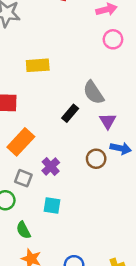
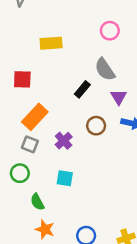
pink circle: (113, 39) -> (110, 31), moved
brown circle: (96, 159) -> (96, 126), moved
gray square: (23, 178) -> (30, 144), moved

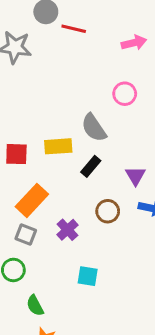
yellow rectangle: (51, 43) -> (58, 146), moved
gray semicircle: (105, 69) -> (94, 128), moved
cyan square: (65, 178) -> (88, 276), moved

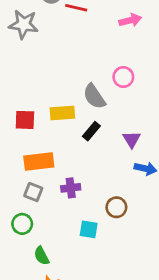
pink circle: (125, 94) -> (123, 77), moved
orange rectangle: (32, 200) -> (39, 162), turned 40
brown circle: (108, 211) -> (116, 207), moved
purple cross: (67, 230) -> (71, 188), turned 36

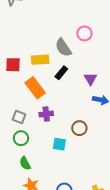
orange rectangle: (39, 162) -> (35, 88), moved, turned 60
green circle: (22, 224) -> (21, 138), moved

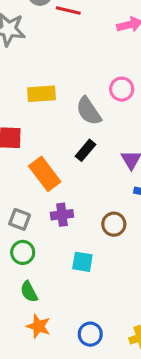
yellow rectangle: (40, 60) -> (42, 94), moved
brown circle: (79, 128) -> (114, 224), moved

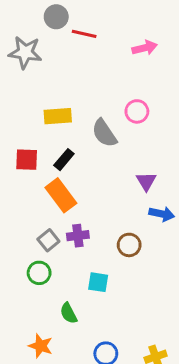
black rectangle: (86, 150) -> (64, 160), moved
gray square: (20, 219) -> (48, 240), moved, turned 30
green semicircle: (29, 292) -> (69, 313), moved
orange star: (38, 326) -> (41, 346), moved

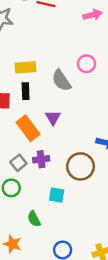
black rectangle: (64, 160) -> (26, 91), moved, turned -42
purple triangle: (146, 181) -> (53, 117), moved
brown circle: (129, 245) -> (80, 166), size x1.5

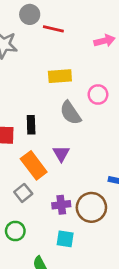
yellow rectangle: (26, 67) -> (60, 76), moved
purple cross: (41, 159) -> (61, 205), moved
gray square: (18, 163) -> (23, 193), moved

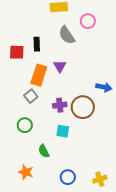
orange rectangle: (34, 165) -> (39, 75), turned 55

